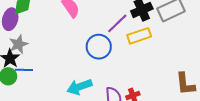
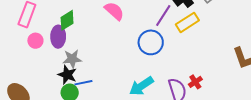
gray star: (19, 44) -> (72, 59), turned 30

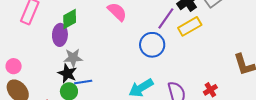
pink circle: (35, 41) -> (14, 66), moved
red cross: (195, 82) -> (210, 90), moved

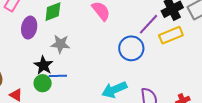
purple ellipse: (60, 35) -> (29, 28), moved
gray star: (73, 58) -> (60, 44), moved

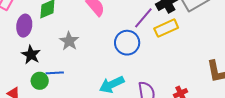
gray star: (60, 44) -> (69, 41), moved, turned 30
black star: (43, 65) -> (31, 55), moved

